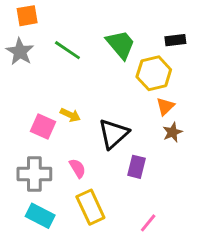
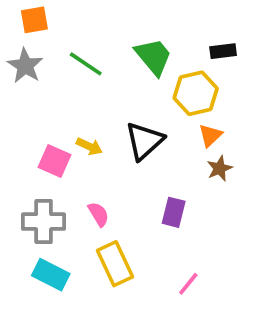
black triangle: (113, 134) -> (144, 141), moved

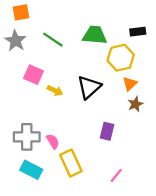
green trapezoid: (153, 57) -> (95, 35), turned -45
pink square: (55, 161) -> (34, 75), moved
pink semicircle: (98, 214) -> (53, 141), moved

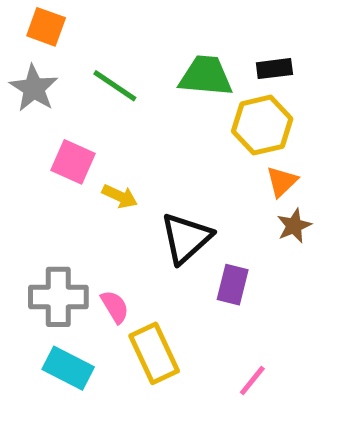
orange square: (21, 12) -> (46, 27), turned 30
black rectangle: (138, 32) -> (274, 69), moved
black triangle: (89, 87) -> (186, 238), moved

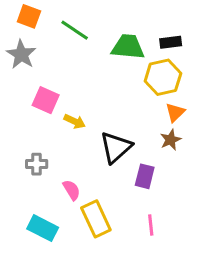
green line: (115, 86) -> (75, 30), moved
brown star: (294, 226) -> (171, 140), moved
gray cross: (58, 297) -> (37, 164), moved, size x0.6
pink line: (252, 380) -> (151, 225), moved, turned -45

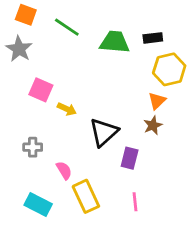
yellow hexagon: (163, 77) -> (169, 69), moved

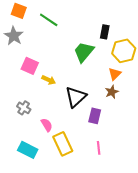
black rectangle: (153, 38) -> (105, 32), moved, turned -72
green trapezoid: (115, 42) -> (84, 52), moved, turned -55
gray cross: (33, 147) -> (24, 108), turned 32

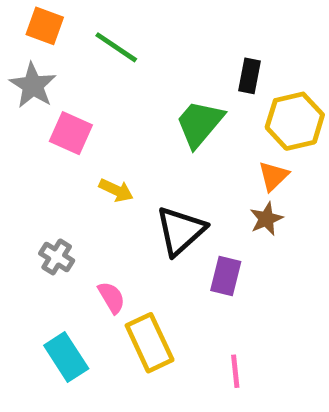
pink square: (30, 66) -> (71, 133), moved
pink line: (99, 148) -> (235, 371), moved
cyan rectangle: (28, 150) -> (66, 357), turned 30

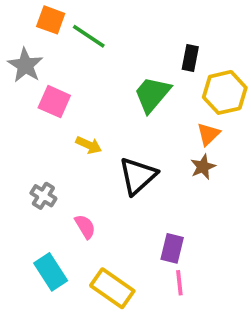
orange square: (45, 26) -> (51, 20), moved
purple rectangle: (226, 276) -> (172, 248), moved
yellow rectangle: (150, 343) -> (112, 288), moved, turned -30

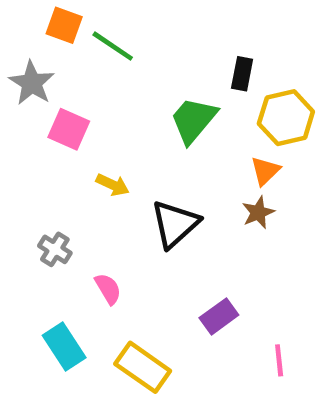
purple rectangle: (172, 248) -> (219, 316), turned 40
pink line: (179, 283) -> (279, 360), moved

